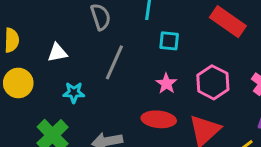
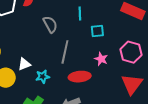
white triangle: (57, 53) -> (24, 64), moved
red ellipse: (159, 119) -> (80, 77), moved

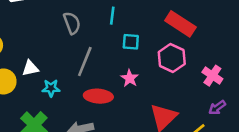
pink hexagon: (131, 52) -> (172, 58), moved

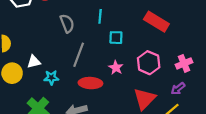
pink hexagon: (172, 58) -> (149, 63), moved
pink cross: (212, 76) -> (184, 63), turned 35
purple arrow: (217, 108) -> (178, 89), moved

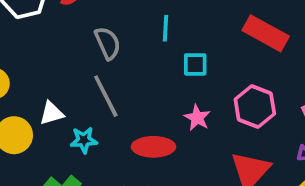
gray line: (79, 55) -> (106, 96), moved, turned -45

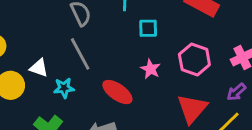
white triangle: (52, 113) -> (39, 68), turned 36
red ellipse: (153, 147) -> (117, 92), turned 36

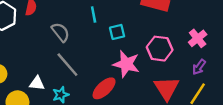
pink star: (150, 69) -> (126, 64), size x1.6
red ellipse: (117, 92) -> (104, 88), turned -65

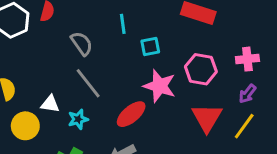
pink cross: (198, 38) -> (247, 59), turned 30

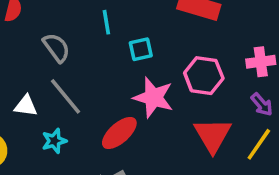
purple arrow: (247, 94) -> (262, 105), turned -78
white triangle: (50, 104) -> (26, 106), moved

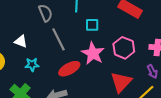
gray line: (66, 96) -> (58, 39), moved

